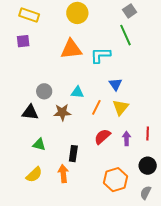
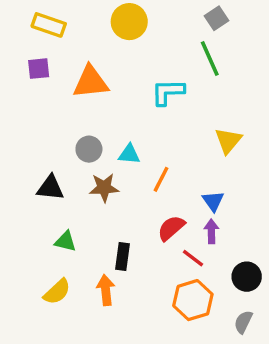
orange triangle: (71, 49) -> (91, 82), moved
blue triangle: (115, 84) -> (213, 201), moved
gray circle: (44, 91) -> (89, 149), moved
yellow triangle: (121, 107) -> (228, 141), moved
red line: (148, 133) -> (193, 258), moved, turned -56

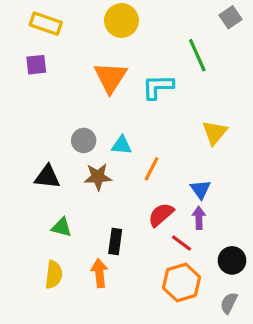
gray square: (216, 18) -> (230, 17), moved
orange triangle: (91, 82) -> (110, 77), moved, turned -51
yellow semicircle: (57, 292) -> (54, 275), turned -40

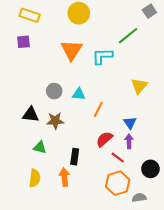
green line: (197, 55) -> (128, 36), turned 75
brown star: (98, 177) -> (55, 121), moved
gray semicircle: (229, 303) -> (139, 198), moved, turned 56

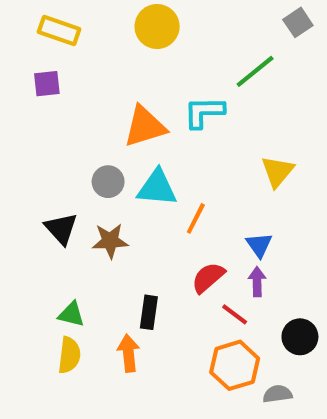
orange triangle: (72, 50) -> (145, 127), moved, turned 40
cyan triangle: (79, 94) -> (157, 188), size x1.5
black triangle: (31, 115) -> (61, 229), turned 42
green triangle: (40, 147) -> (71, 314), moved

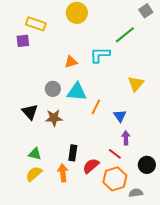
yellow rectangle: (59, 31) -> (36, 24), moved
orange triangle: (145, 127) -> (71, 62), size x0.6
blue triangle: (259, 245) -> (120, 116), moved
red semicircle: (208, 278) -> (91, 166), moved
yellow semicircle: (69, 355) -> (34, 174), turned -138

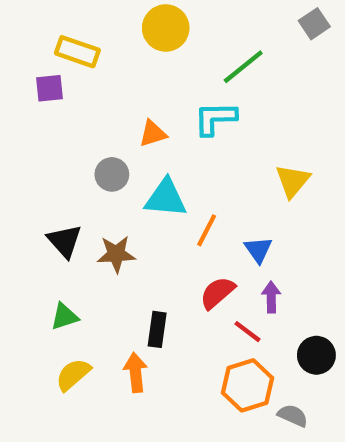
green line: (125, 35) -> (243, 67), moved
gray circle: (53, 89) -> (112, 174), moved
green triangle: (35, 154) -> (65, 316), moved, turned -32
red semicircle: (91, 166) -> (217, 293), moved
gray semicircle: (136, 193) -> (293, 416), turned 32

